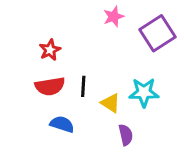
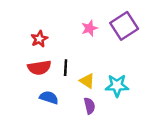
pink star: (114, 17) -> (89, 28), moved
cyan star: (144, 92) -> (117, 86), moved
purple semicircle: (126, 135) -> (89, 106), moved

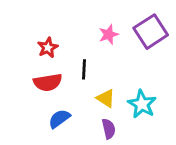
black line: (66, 68) -> (84, 69), moved
cyan star: (117, 86) -> (142, 104), turned 30
blue semicircle: (49, 97) -> (59, 119), turned -54

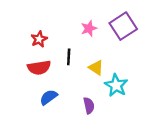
yellow triangle: (106, 98) -> (96, 68), moved

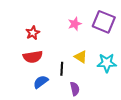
purple square: (123, 26) -> (104, 22), turned -35
black line: (69, 57) -> (62, 69), moved
cyan star: (116, 85) -> (107, 63), moved, turned -30

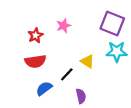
pink star: (75, 24) -> (64, 26), moved
cyan star: (107, 63) -> (117, 52), moved
black line: (62, 69) -> (67, 74), turned 40

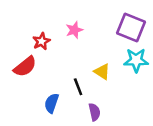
red semicircle: (35, 61) -> (25, 67), moved, turned -30
black line: (67, 74) -> (78, 87), turned -64
blue semicircle: (44, 88) -> (52, 103), turned -35

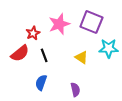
purple square: (131, 27) -> (91, 22), moved
pink star: (74, 30) -> (59, 24), size x1.5
black line: (78, 87) -> (44, 55), moved

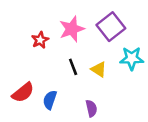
purple square: (91, 22) -> (111, 27), turned 30
red semicircle: (20, 53) -> (23, 93), moved
black line: (44, 55) -> (73, 67), moved

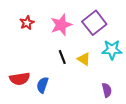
red star: (40, 40) -> (27, 23), moved
red semicircle: (23, 93) -> (20, 79), turned 30
purple semicircle: (91, 108) -> (107, 90), moved

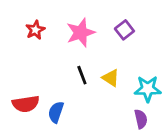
purple square: (94, 23) -> (124, 30), size x0.6
cyan star: (112, 50) -> (148, 89), moved

